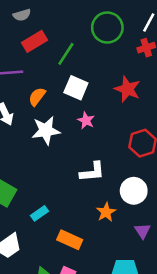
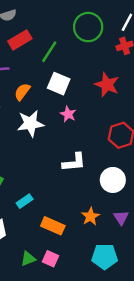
orange star: (106, 212) -> (90, 216), moved

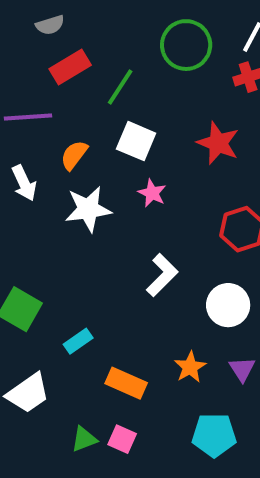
white L-shape: (74, 162) -> (162, 275), turned -40

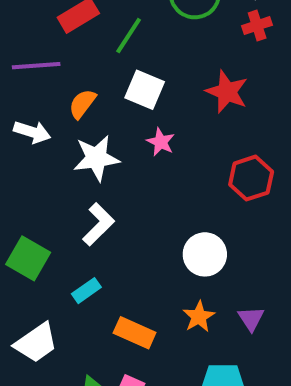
white arrow: (24, 183) -> (32, 132), turned -48
white L-shape: (162, 275) -> (98, 224), moved
white circle: (228, 305) -> (205, 254), moved

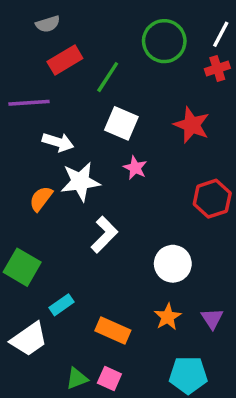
orange semicircle: (82, 104) -> (41, 199), moved
white arrow: (32, 132) -> (58, 142), moved
white L-shape: (98, 224) -> (104, 235), moved
cyan rectangle: (86, 291) -> (61, 305), moved

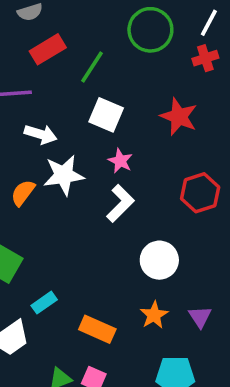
white L-shape: (104, 235) -> (120, 203), moved

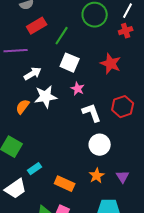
white arrow: (41, 134) -> (33, 74), turned -48
white L-shape: (120, 203) -> (92, 113), moved, turned -65

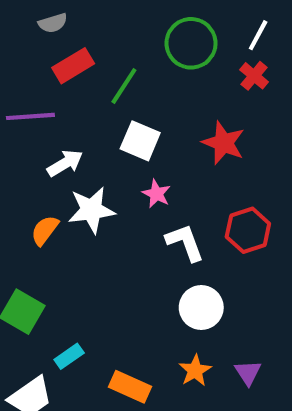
red cross: (126, 31) -> (254, 76), turned -32

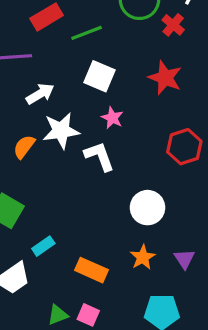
red cross: (254, 76) -> (173, 25), moved
green line: (124, 86) -> (87, 33), turned 36
white L-shape: (185, 242) -> (99, 156), moved

